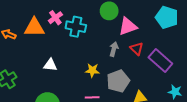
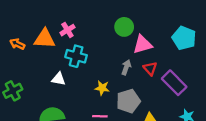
cyan cross: (76, 27) -> (76, 56), moved

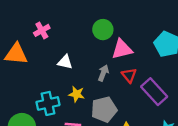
orange triangle: (45, 39) -> (16, 54), moved
cyan cross: (76, 56) -> (48, 103), moved, turned -30
white triangle: (59, 79) -> (65, 62), moved

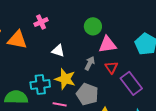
yellow star: (77, 94) -> (65, 79), size x1.5
gray pentagon: (104, 109) -> (87, 94), turned 30

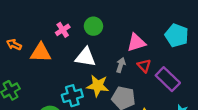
green circle: (93, 26) -> (93, 26), moved
white triangle: (58, 51) -> (85, 57), size x1.5

